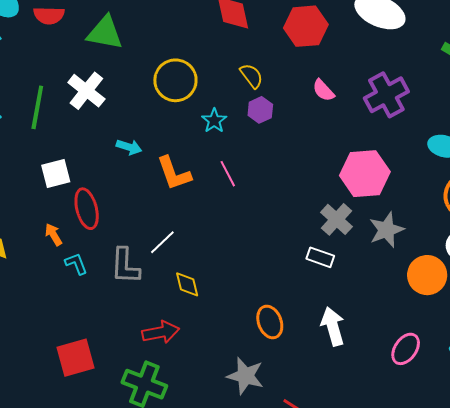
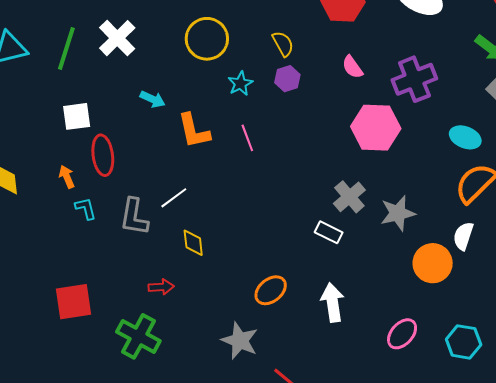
pink hexagon: (365, 174) -> (376, 128), moved
orange ellipse: (270, 322) -> (271, 290), turned 64
red arrow: (161, 332) -> (161, 287), size x0.7

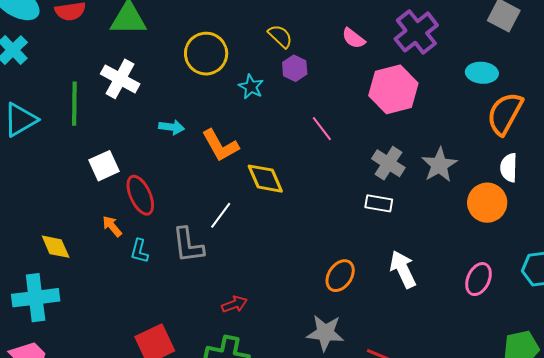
pink line: (247, 138) -> (322, 129), moved
cyan L-shape: (86, 208) -> (139, 251), turned -135
yellow diamond: (193, 243) -> (265, 179), moved, size x1.4

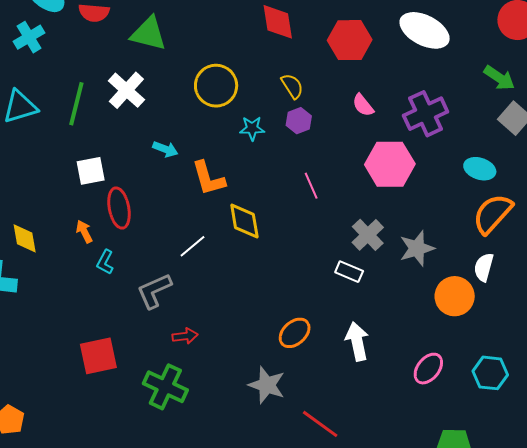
cyan star: (251, 87) -> (252, 128), turned 30
gray L-shape: (188, 245) -> (154, 291), moved, turned 60

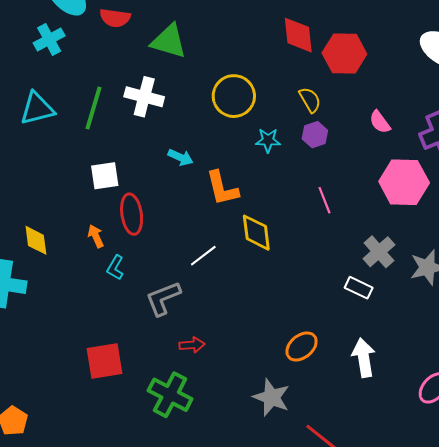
red hexagon: (350, 40) -> (344, 53), moved
white cross: (126, 90) -> (144, 97), turned -30

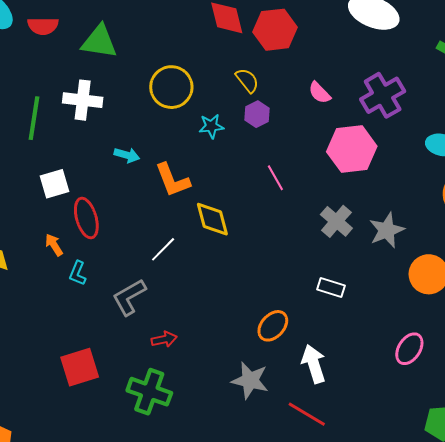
white rectangle: (359, 288) -> (331, 287), moved
white arrow: (364, 358) -> (314, 364), moved

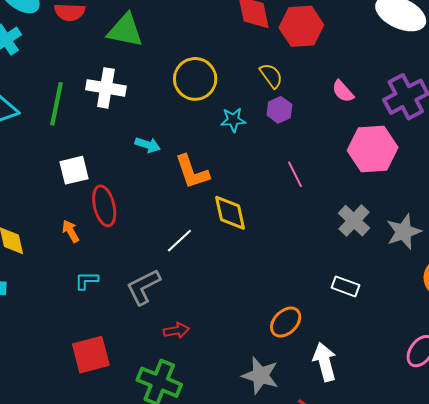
cyan L-shape: (78, 273) -> (87, 281), moved, turned 65

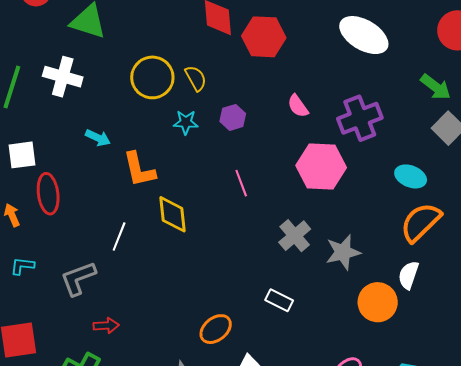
yellow semicircle: (271, 76) -> (196, 78), moved
white line: (179, 241) -> (119, 236), turned -32

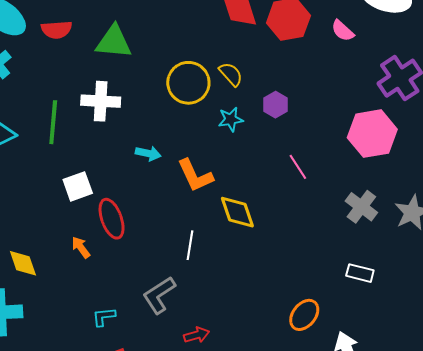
pink semicircle: (298, 106) -> (343, 31), moved
cyan L-shape: (22, 266) -> (104, 317), moved

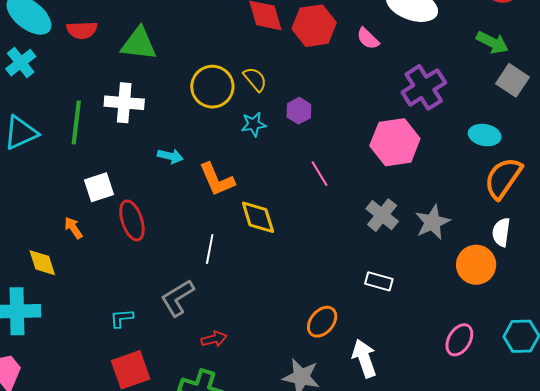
orange arrow: (81, 247) -> (73, 228), moved

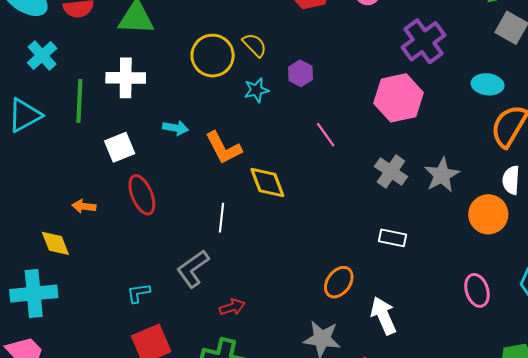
cyan cross: (21, 63) -> (42, 55), moved
white square: (99, 187) -> (120, 147), moved
orange arrow: (73, 228) -> (84, 206), turned -45
pink ellipse: (459, 340) -> (477, 290), turned -44

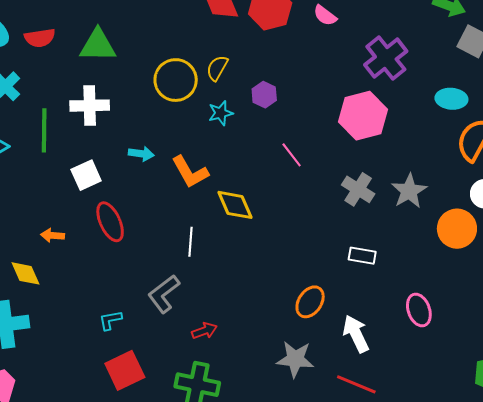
yellow semicircle: (255, 45) -> (217, 68), turned -104
pink ellipse: (477, 290) -> (419, 310), moved

